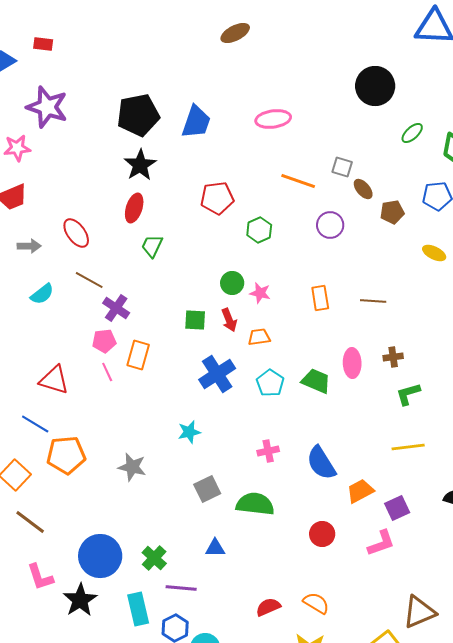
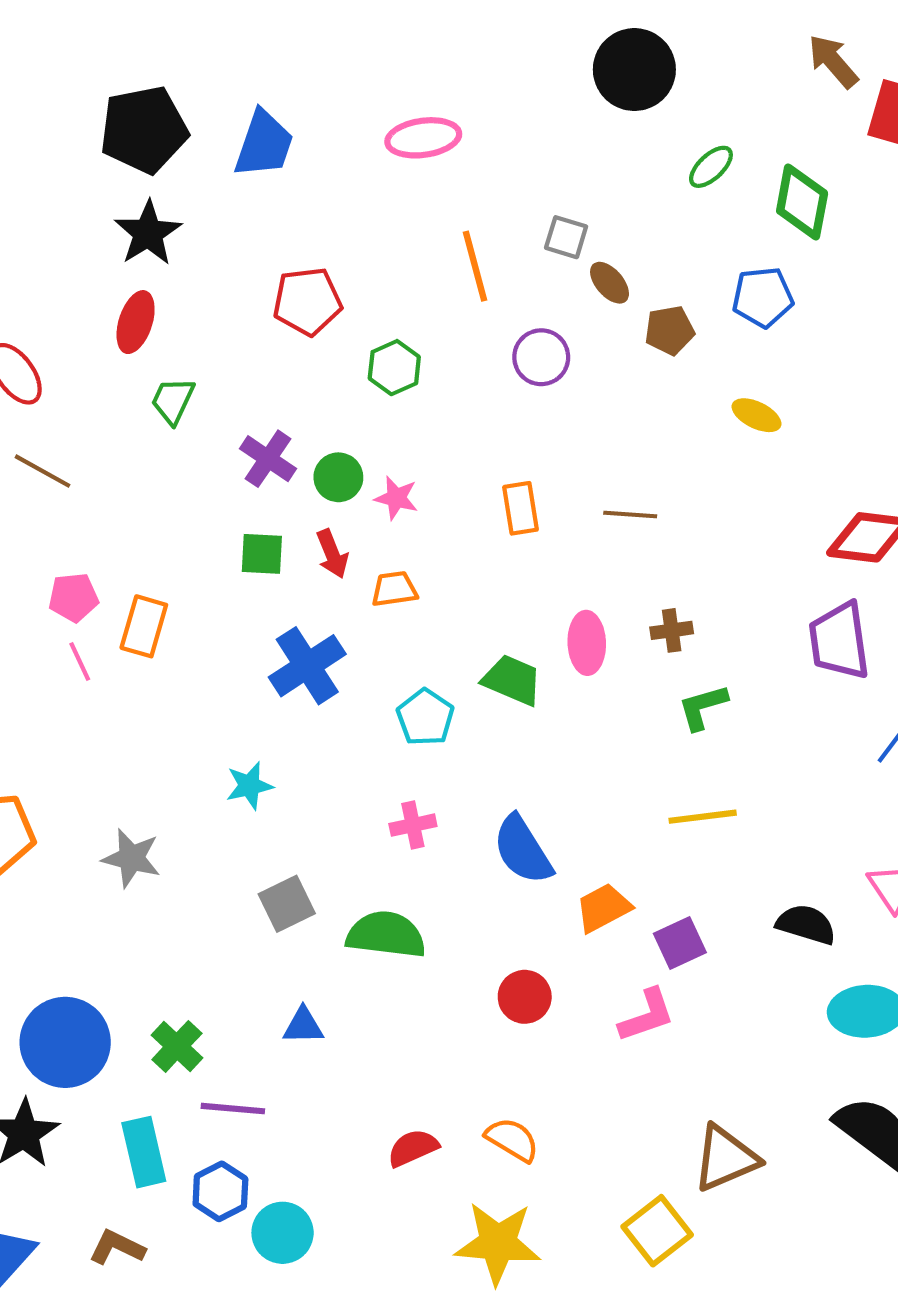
orange line: (298, 181) -> (475, 266), turned 56
purple cross: (116, 308) -> (268, 459), moved
cyan pentagon: (270, 383) -> (425, 717), moved

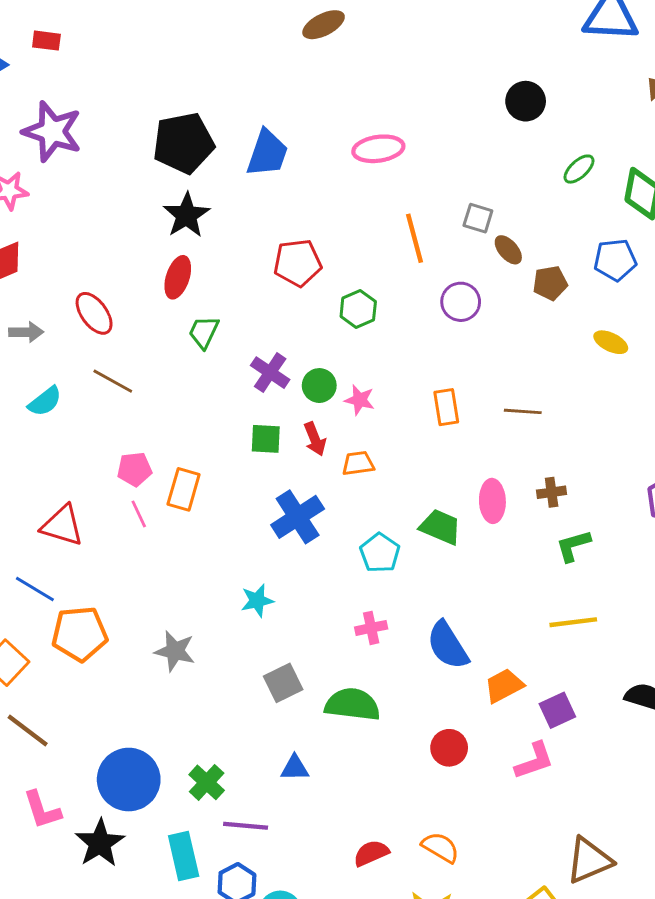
black circle: (634, 70) -> (526, 101), size x0.7

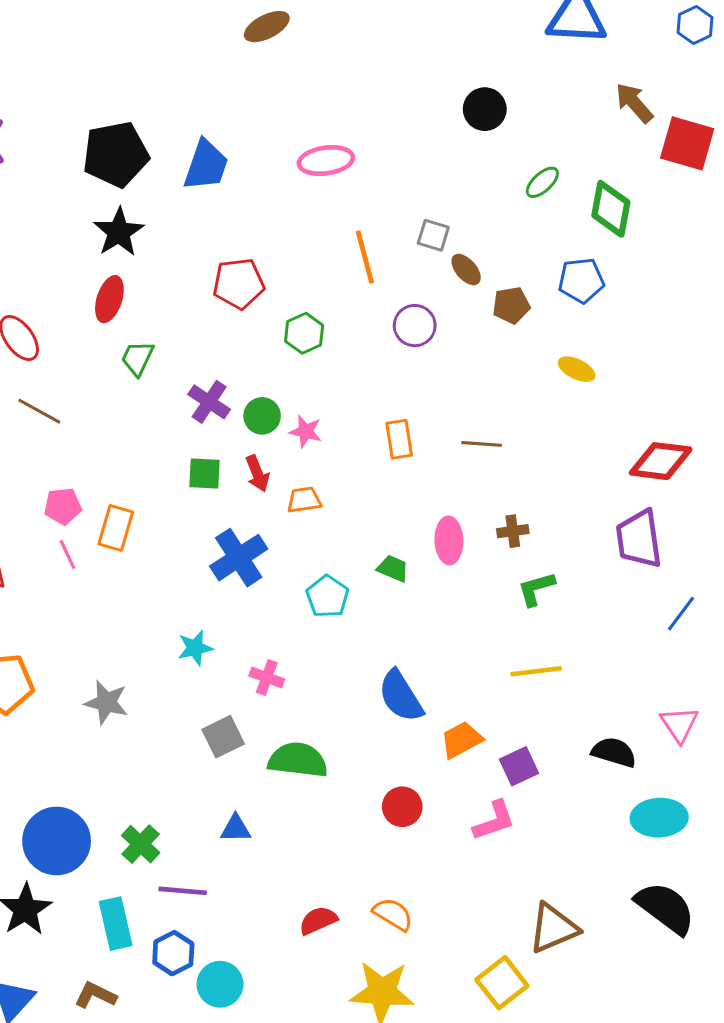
green trapezoid: (440, 527) -> (393, 568), size x0.7
pink cross: (371, 628) -> (267, 677), moved, turned 32

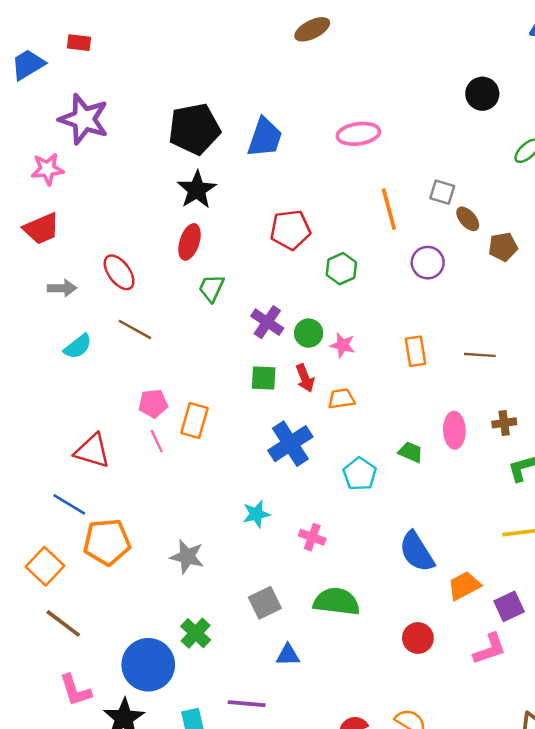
gray square: (223, 737) -> (265, 603), moved
green cross: (141, 844) -> (196, 633), moved

